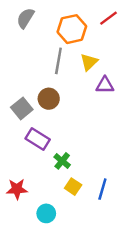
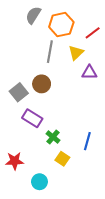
gray semicircle: (25, 18) -> (33, 15), moved
red line: (109, 18) -> (93, 33), moved
blue line: (102, 189) -> (87, 141), moved

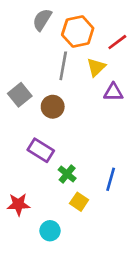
gray square: (19, 92) -> (20, 95), moved

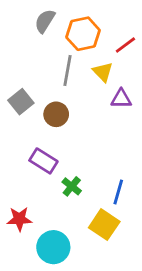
yellow triangle: (96, 67) -> (103, 72), turned -30
yellow square: (79, 202) -> (104, 225), moved, size x1.5
cyan circle: (50, 231) -> (53, 247), size x1.5

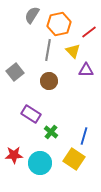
brown circle: (56, 114) -> (49, 81), moved
cyan circle: (53, 247) -> (40, 163), moved

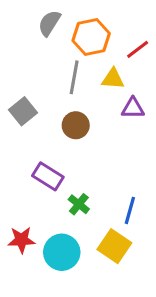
yellow triangle: (73, 51) -> (113, 79), turned -42

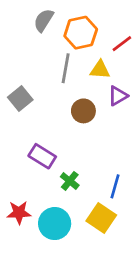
purple triangle: (133, 108) -> (118, 96), turned -30
brown circle: (76, 125) -> (83, 111), moved

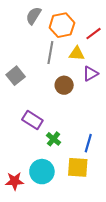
red star: (19, 213) -> (15, 181), moved
yellow square: (101, 218) -> (78, 167), turned -30

